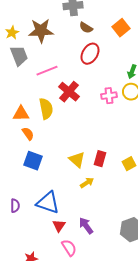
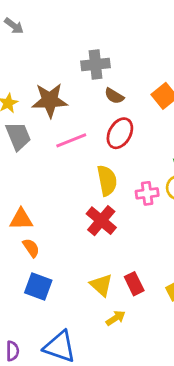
pink line: (47, 71) -> (71, 140), moved
red cross: (69, 92) -> (101, 221), moved
yellow semicircle: (46, 109) -> (107, 180), moved
red rectangle: (100, 159) -> (134, 284), turned -42

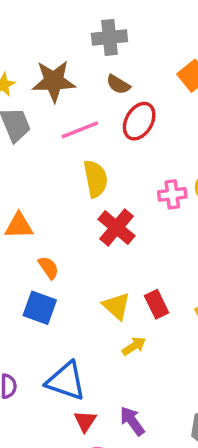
brown semicircle: (114, 96) -> (118, 85), moved
yellow semicircle: (107, 180) -> (96, 179), moved
orange semicircle: (31, 248) -> (48, 268), moved

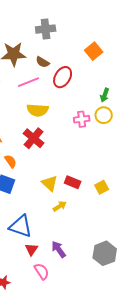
brown semicircle: (118, 85) -> (43, 62), moved
yellow semicircle: (96, 179) -> (38, 110), turned 105
red cross: (116, 228) -> (34, 138), moved
red rectangle: (157, 304) -> (73, 182), turned -42

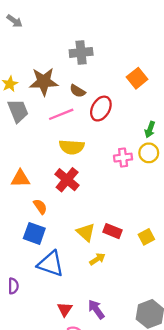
blue triangle: (21, 226) -> (51, 264), moved

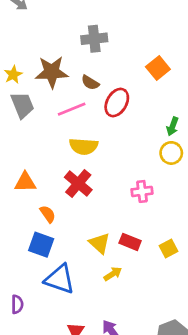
pink cross: (123, 158) -> (142, 191), moved

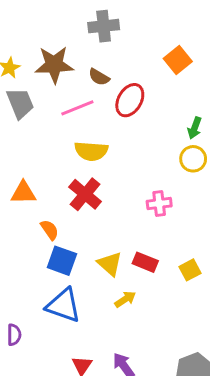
blue square: (41, 245) -> (62, 261), moved

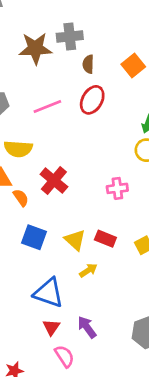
brown star: (54, 65) -> (35, 48), moved
brown semicircle: (99, 77) -> (88, 64), moved, turned 60
yellow semicircle: (91, 151) -> (18, 149), moved
orange semicircle: (50, 230) -> (21, 198), moved
blue triangle: (63, 305) -> (49, 293), moved

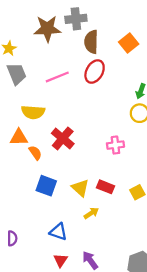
brown semicircle: (88, 64) -> (91, 42), size x1.5
blue triangle: (49, 293) -> (58, 232), size x0.7

